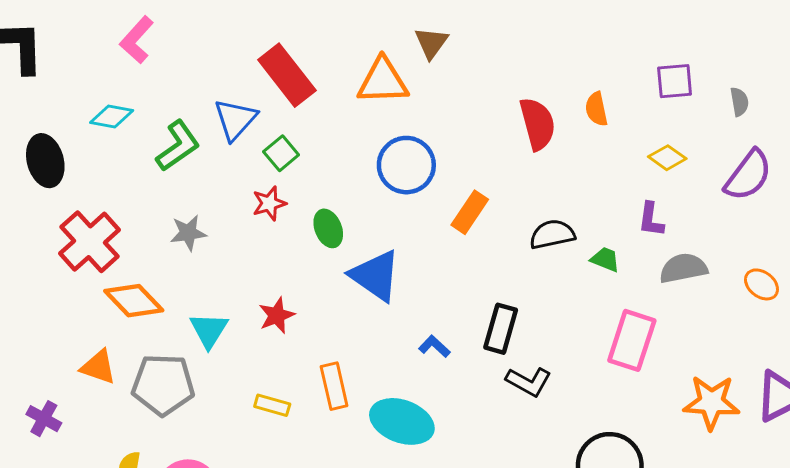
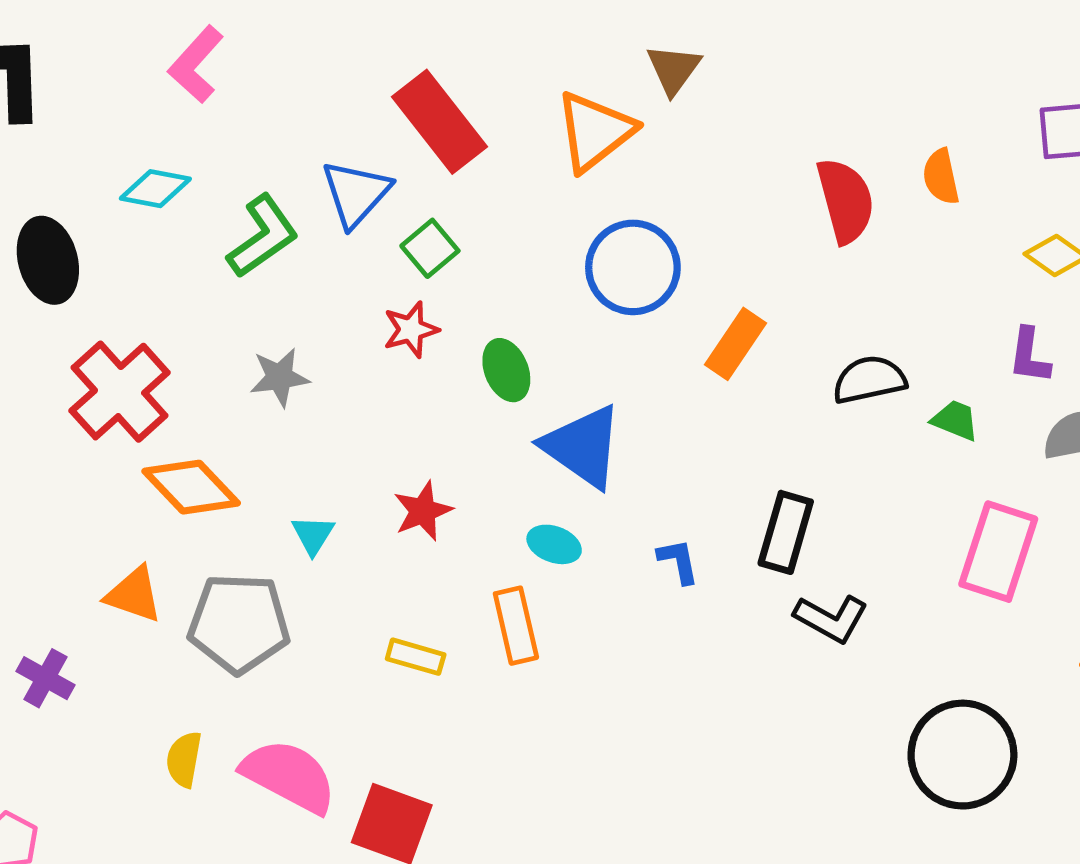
orange triangle: (383, 81) -> (595, 131), turned -36
cyan triangle: (209, 330) -> (313, 535), size x0.7
blue L-shape: (434, 346) -> (678, 561), turned 36
cyan ellipse: (402, 421) -> (554, 544), moved, size x0.5

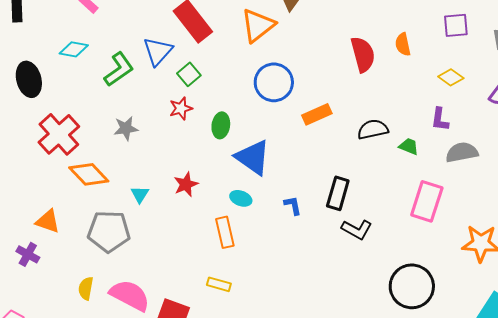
orange rectangle: (736, 344) -> (317, 114), turned 32
green ellipse: (506, 370) -> (221, 125), turned 30
orange triangle: (134, 595) -> (48, 221), moved
yellow rectangle: (416, 657) -> (219, 284), moved

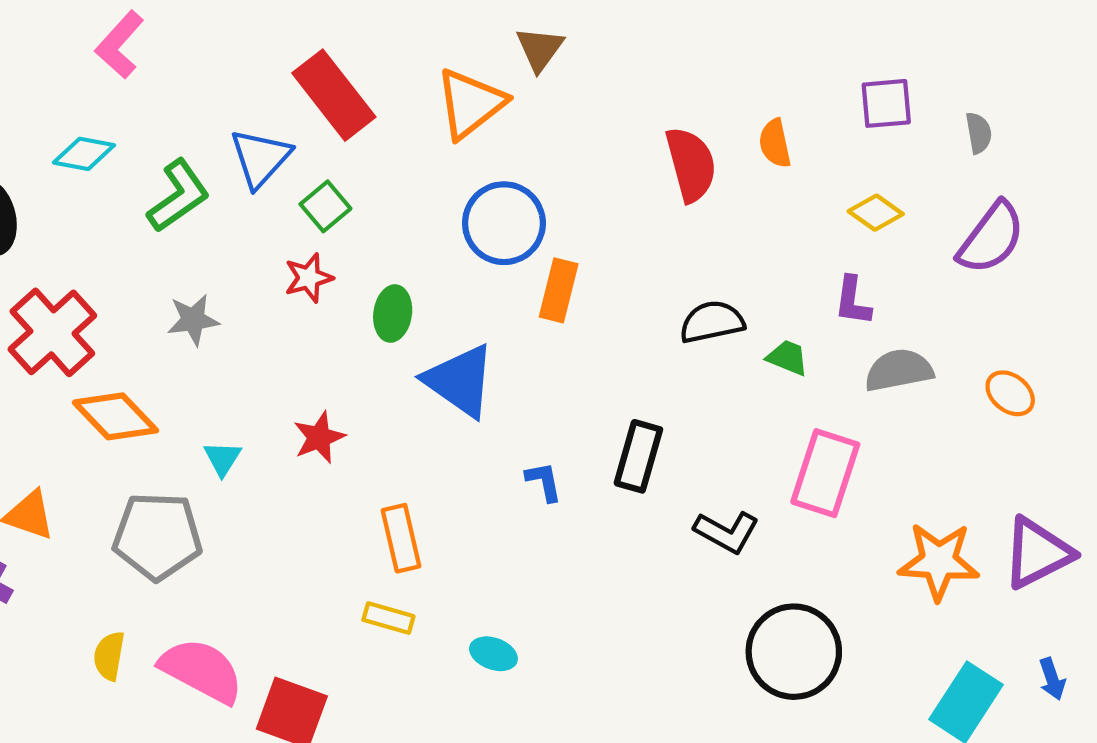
orange rectangle: (317, 114) -> (559, 290), moved, turned -52
cyan ellipse: (241, 198) -> (493, 654), moved
black L-shape: (357, 229) -> (727, 532), moved
yellow rectangle: (219, 284) -> (388, 618), moved

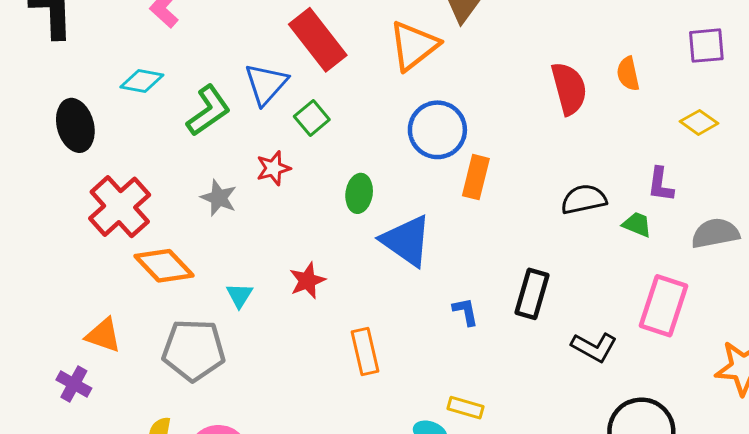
red star: (309, 278) -> (273, 168), moved
purple L-shape: (853, 301) -> (661, 185), moved
gray star: (193, 320) -> (219, 198), turned 30
yellow rectangle: (388, 618) -> (466, 408), moved

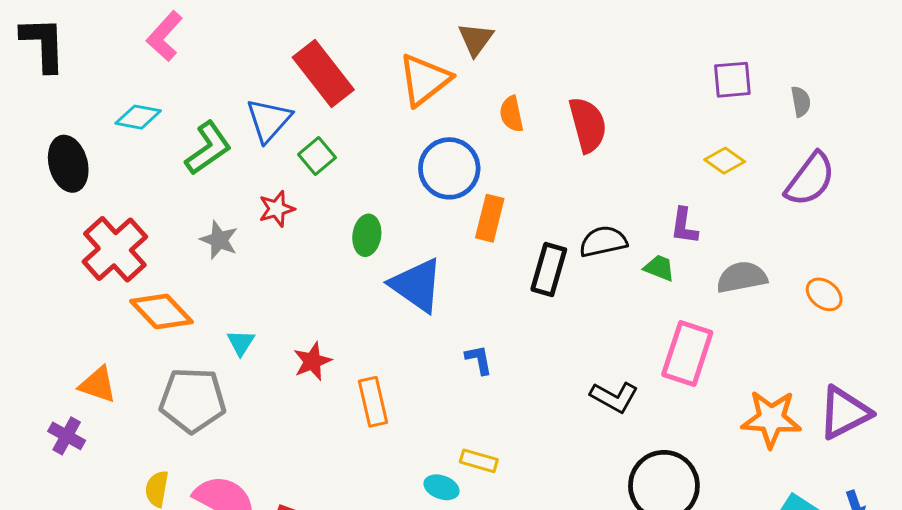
orange semicircle: (628, 74) -> (511, 114), moved
red star: (307, 281) -> (312, 361), moved
black rectangle: (532, 294) -> (549, 269), moved

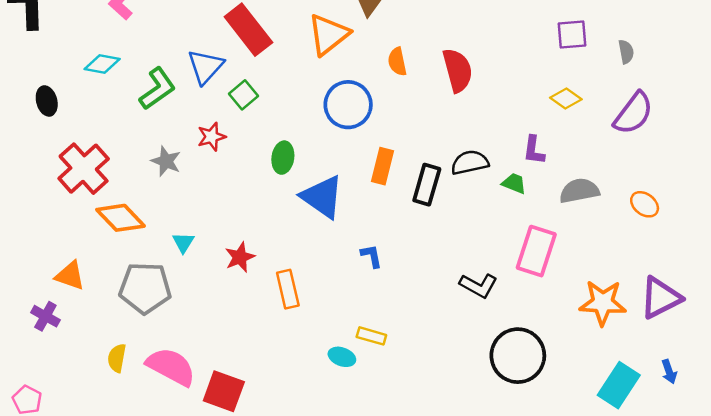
black ellipse: (68, 164) -> (47, 101), size x0.7
orange rectangle: (490, 218) -> (383, 166), moved

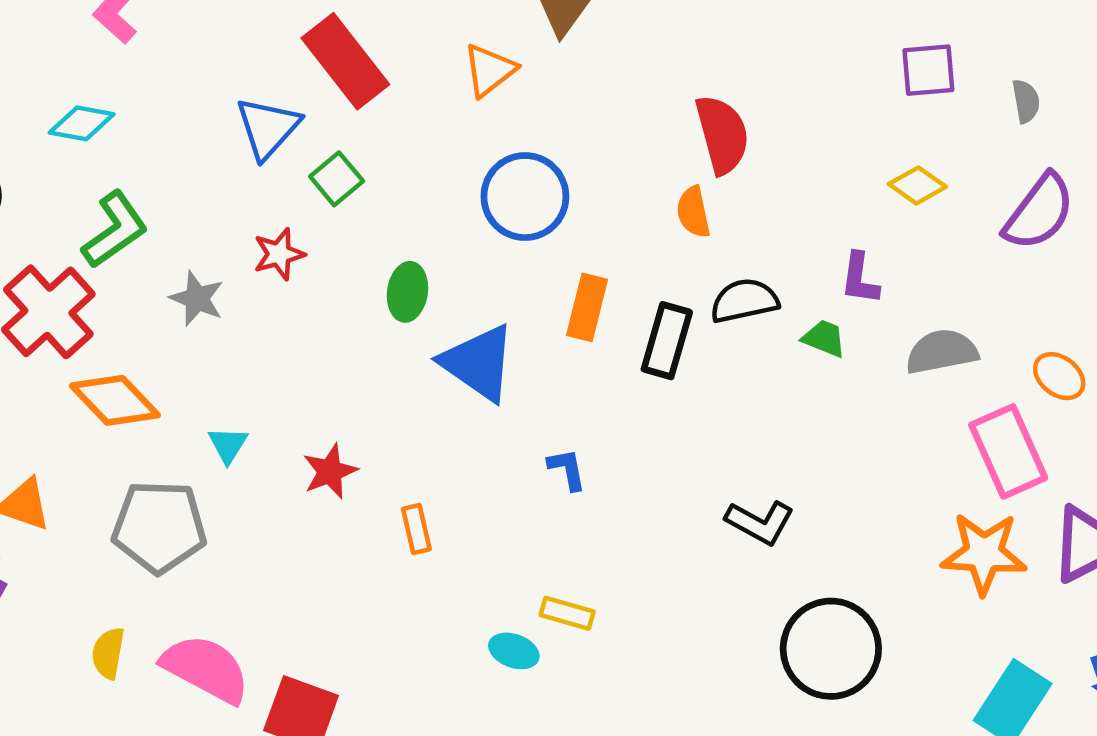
orange triangle: (328, 35) -> (489, 70), size x0.7
orange semicircle: (397, 62) -> (693, 212), moved
green L-shape: (157, 89) -> (115, 230), moved
pink rectangle: (536, 251) -> (1008, 451), moved, turned -42
orange rectangle: (288, 289) -> (416, 529), size x0.7

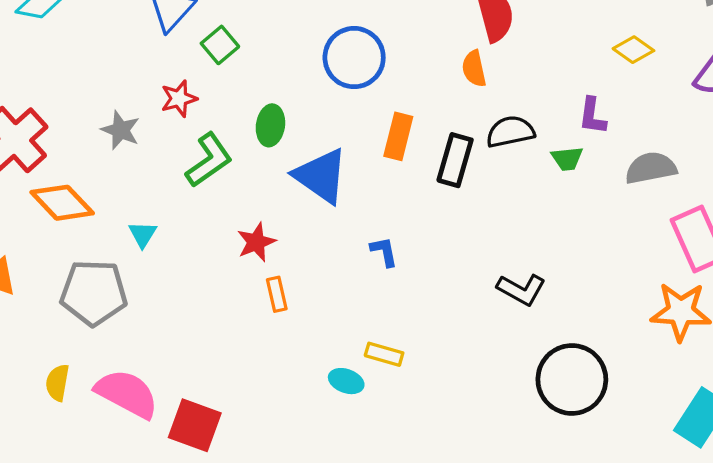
green L-shape: (115, 230) -> (209, 160), moved
green trapezoid: (824, 338) -> (567, 159), turned 152
red star: (330, 471) -> (256, 242), moved

